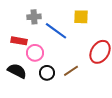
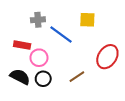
black circle: (47, 73) -> (43, 79), moved

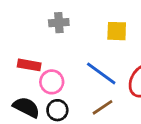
gray cross: (38, 20) -> (59, 23), moved
blue line: (61, 35) -> (101, 73), moved

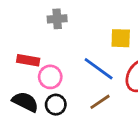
yellow square: (117, 31) -> (121, 38), moved

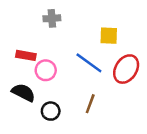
brown line: (100, 102) -> (90, 104), moved, turned -36
black circle: (56, 105) -> (51, 111), moved

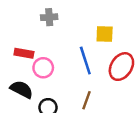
blue line: (89, 63) -> (85, 61), turned 36

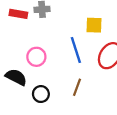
red rectangle: (24, 53) -> (18, 14), moved

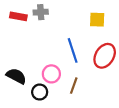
yellow square: (94, 25) -> (97, 20), moved
pink circle: (36, 57) -> (51, 74), moved

